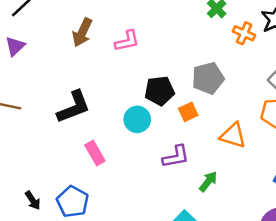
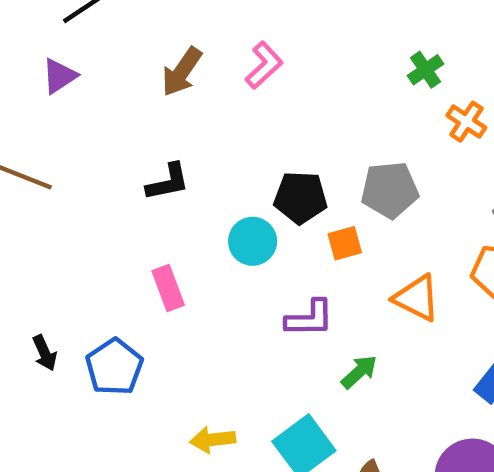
pink L-shape: (127, 41) -> (264, 65), moved, turned -40
black L-shape: (74, 107) -> (168, 182), moved, size x0.7

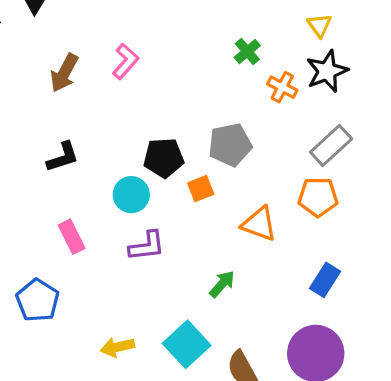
purple L-shape: (310, 318) -> (147, 246), moved

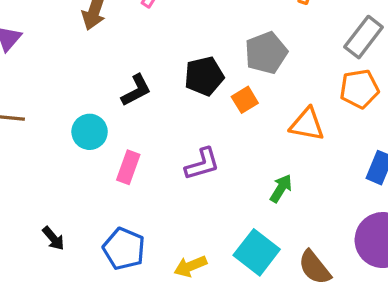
black L-shape: (63, 157) -> (136, 90), moved
cyan circle: (131, 195) -> (90, 132), moved
pink rectangle: (72, 237) -> (128, 167), turned 56
blue pentagon: (38, 300) -> (124, 249), moved

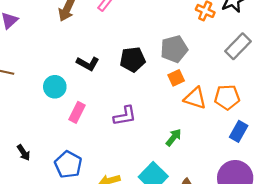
orange pentagon: (359, 89) -> (227, 97), moved
black L-shape: (136, 90) -> (88, 64), turned 50
orange square: (245, 100) -> (176, 78), moved

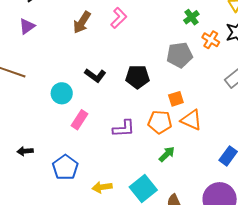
gray pentagon: (174, 49) -> (180, 55), moved
orange pentagon: (227, 97) -> (160, 122), moved
black arrow: (24, 153) -> (25, 151), turned 112

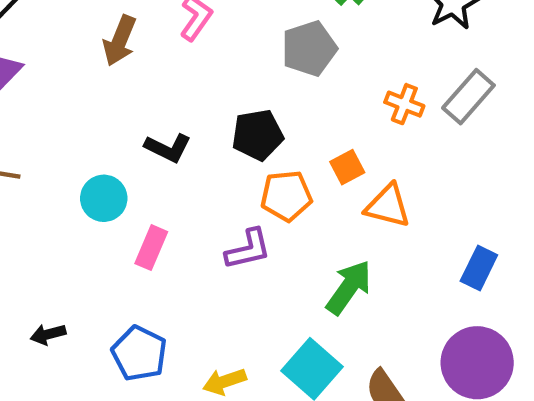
orange cross: (211, 40) -> (404, 104), moved
gray pentagon: (180, 55) -> (309, 49), moved
orange pentagon: (160, 122) -> (286, 196), moved
green arrow: (167, 154) -> (349, 287), size x1.5

